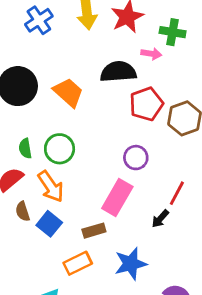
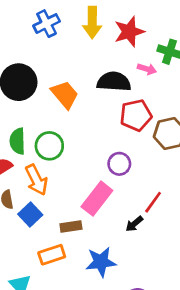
green semicircle: (25, 148) -> (17, 141), size x1.4

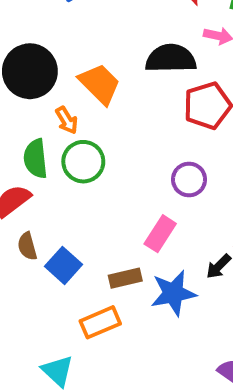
orange arrow: (36, 180) -> (67, 120), moved, size x0.6
pink rectangle: (97, 199) -> (160, 234), size x0.7
blue star: (101, 262) -> (173, 293), moved

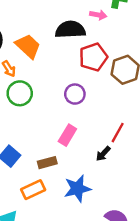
purple circle: (189, 179) -> (75, 94), moved
blue star: (173, 293) -> (77, 189), moved

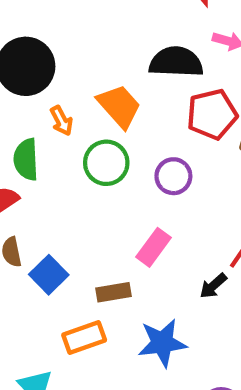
orange trapezoid: (28, 46) -> (119, 106), moved
green circle: (20, 93) -> (106, 163), moved

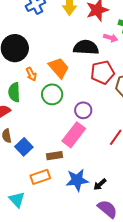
purple circle: (173, 176) -> (83, 110), moved
pink rectangle: (153, 247) -> (74, 135), size x1.4
black arrow: (213, 286) -> (100, 184), moved

